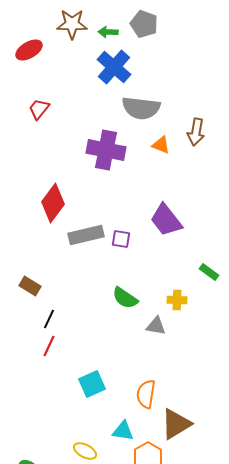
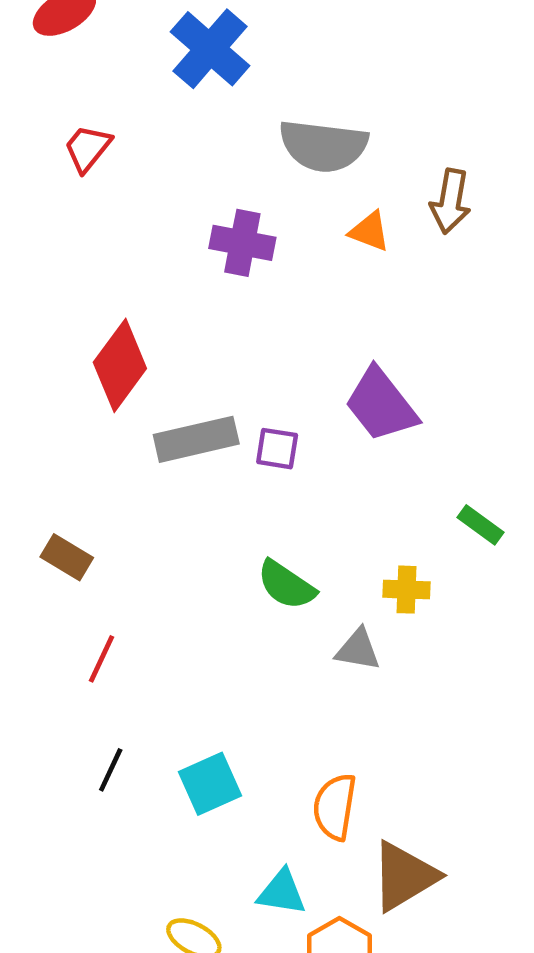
blue cross: (114, 67) -> (210, 49), moved
purple cross: (106, 150) -> (242, 243), size x0.7
black line: (49, 319) -> (111, 770), moved
red line: (49, 346) -> (101, 659), moved

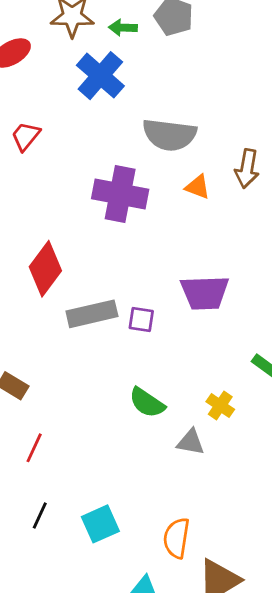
purple cross: (242, 243) -> (120, 194), size x1.4
purple trapezoid: (381, 405) -> (205, 293), turned -54
yellow cross: (407, 590) -> (220, 405), turned 32

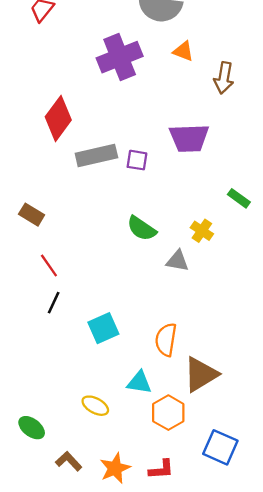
brown arrow: (247, 169) -> (224, 78), moved
purple cross: (120, 194) -> (120, 57), turned -33
red line: (34, 448) -> (49, 266), turned -60
black line: (40, 515) -> (54, 303), moved

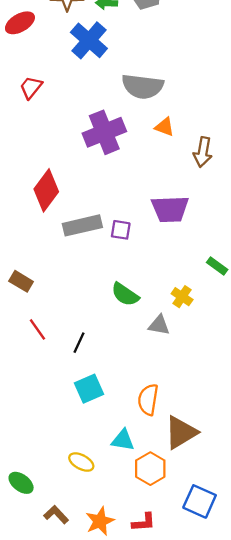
black line: (54, 303) -> (79, 343), moved

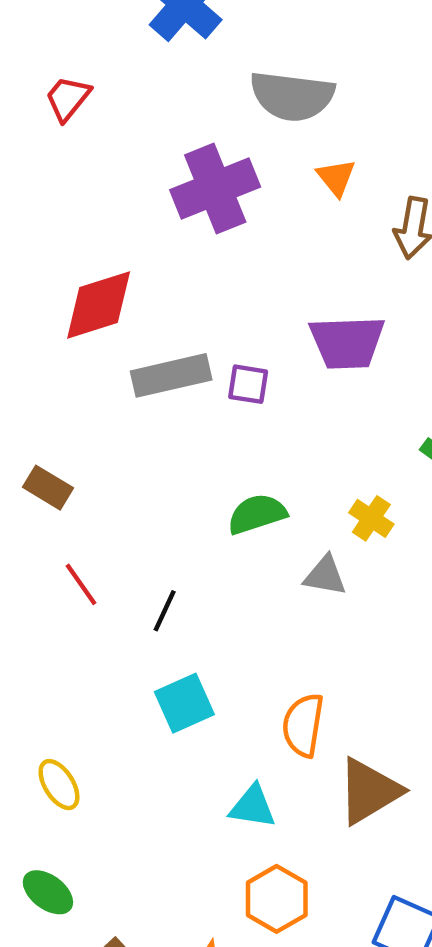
orange triangle: (165, 127) -> (336, 177), turned 30
red diamond: (46, 190) -> (99, 305), turned 36
green semicircle: (125, 294) -> (257, 514), turned 128
yellow ellipse: (81, 462) -> (59, 785), moved, turned 30
orange hexagon: (150, 469) -> (277, 899), moved

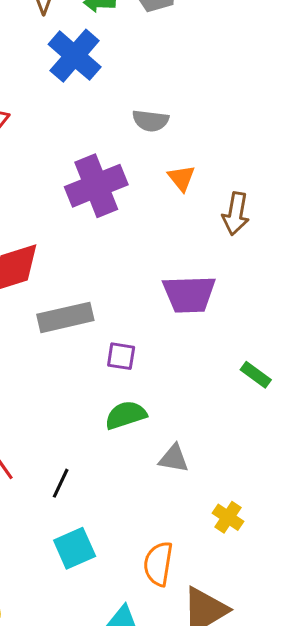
gray semicircle: (292, 96) -> (150, 121), size x0.6
purple square: (248, 384) -> (121, 356), moved
yellow cross: (371, 518) -> (228, 517), moved

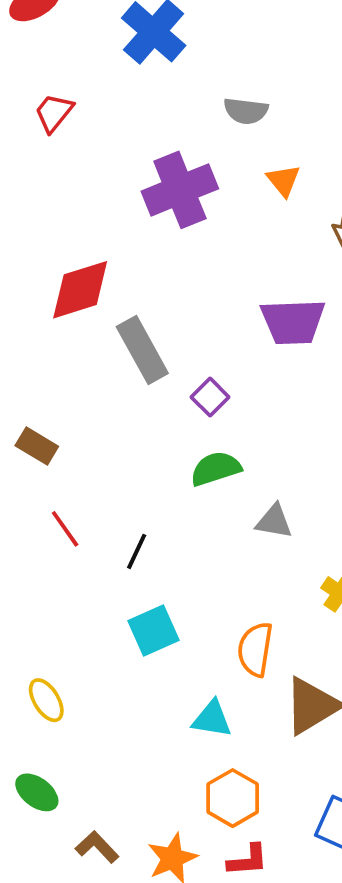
gray rectangle: (65, 317) -> (142, 350), turned 74
purple square: (121, 356) -> (210, 397), turned 36

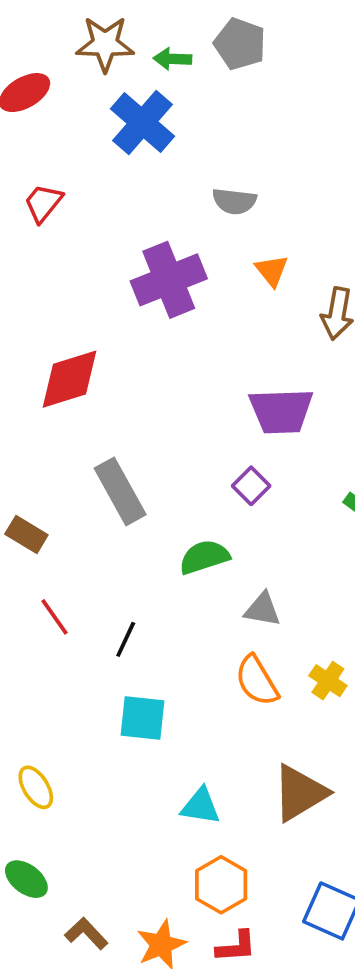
gray rectangle: (142, 350) -> (120, 491), moved
purple square: (210, 397) -> (251, 486), moved
cyan square: (154, 630) -> (143, 718), turned 30
orange semicircle: (255, 649) -> (257, 681), moved, turned -40

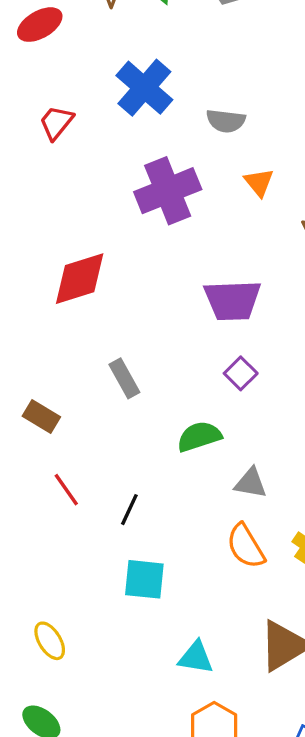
blue cross: (143, 123) -> (144, 88), moved
purple trapezoid: (281, 411) -> (232, 300), moved
gray rectangle: (120, 491) -> (124, 378), size x0.7

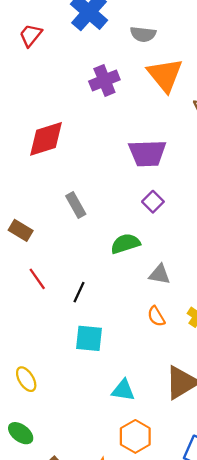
orange triangle: (259, 182) -> (165, 75), size x1.8
purple cross: (168, 191) -> (104, 80), size x0.7
orange semicircle: (246, 546) -> (156, 316), size x0.7

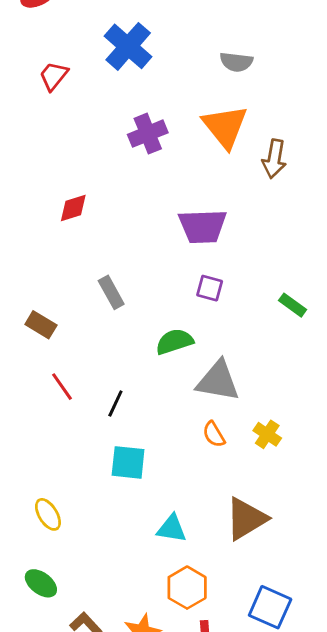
gray semicircle: (143, 34) -> (236, 62), moved
red diamond: (46, 139) -> (73, 208), size x0.6
purple square: (153, 202) -> (210, 288), turned -30
gray triangle: (160, 274) -> (218, 381), size x1.6

